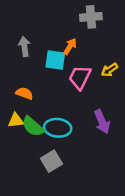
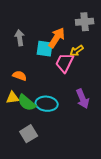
gray cross: (91, 17) -> (85, 22), moved
orange arrow: (70, 46) -> (57, 38), size x1.5
yellow arrow: (109, 70) -> (77, 51), moved
gray square: (52, 161) -> (29, 134), moved

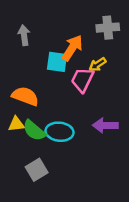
gray arrow: (20, 38) -> (24, 35), moved
orange semicircle: (20, 76) -> (25, 96), size x1.5
purple arrow: (83, 99) -> (105, 125), turned 114

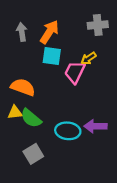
orange arrow: (72, 48) -> (49, 32), moved
purple arrow: (105, 125) -> (95, 126), moved
cyan ellipse: (60, 132) -> (68, 131), moved

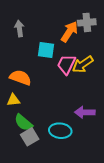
orange arrow: (49, 32) -> (69, 32), moved
yellow arrow: (89, 58) -> (83, 64), moved, size x1.5
green semicircle: (31, 118) -> (23, 123), moved
cyan ellipse: (68, 131) -> (60, 131), moved

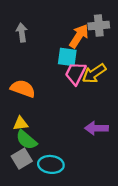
cyan square: (46, 50) -> (67, 57), moved
yellow triangle: (13, 100) -> (21, 124), moved
cyan ellipse: (60, 131) -> (51, 164), moved
gray square: (30, 137) -> (22, 159), moved

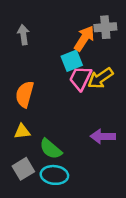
cyan square: (67, 57) -> (72, 61), turned -30
orange semicircle: (23, 89) -> (25, 94), turned -95
green semicircle: (26, 140) -> (51, 149), moved

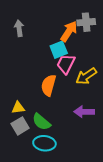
yellow arrow: (100, 78) -> (86, 76), moved
orange semicircle: (25, 94) -> (49, 85), moved
gray square: (23, 169) -> (20, 126), moved

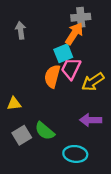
gray cross: (86, 22) -> (81, 17), moved
orange semicircle: (49, 85) -> (52, 76), moved
yellow triangle: (18, 108) -> (14, 104), moved
cyan ellipse: (44, 143) -> (75, 154), moved

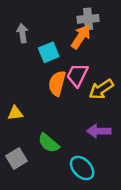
cyan square: (63, 53) -> (49, 52), moved
gray square: (22, 135) -> (16, 158), moved
cyan ellipse: (75, 154) -> (82, 168), turned 40

